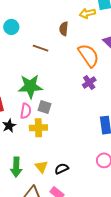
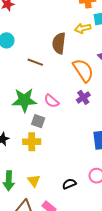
brown semicircle: (64, 29) -> (59, 43), size x1.5
pink semicircle: (26, 111) -> (51, 101), moved, turned 119
black semicircle: (62, 169) -> (69, 184), moved

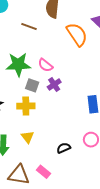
purple cross: (83, 97) -> (54, 85), moved
yellow triangle: (34, 181) -> (28, 137), moved

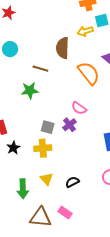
green star: (18, 65) -> (30, 90), moved, size x0.7
pink semicircle: (45, 65) -> (79, 108), moved
black semicircle: (64, 148) -> (72, 182), moved

